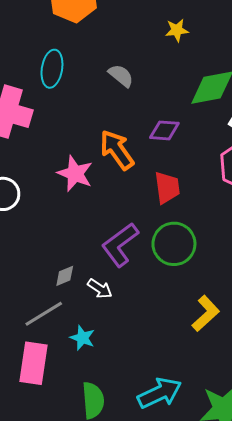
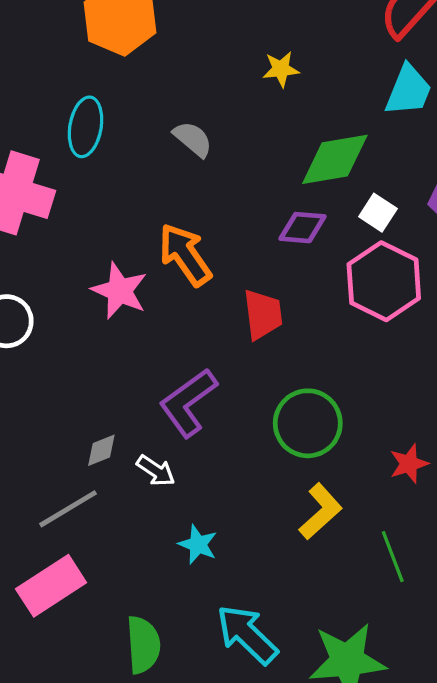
purple diamond: (164, 130) -> (302, 228), moved
green circle: (174, 244) -> (308, 423), moved
cyan star: (82, 338) -> (198, 544), moved
pink rectangle: (34, 363) -> (51, 586), turned 48
cyan arrow: (160, 393) -> (247, 635), turned -111

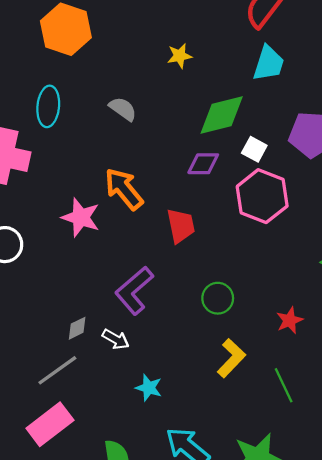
green circle: (308, 423) -> (218, 298), size x0.7

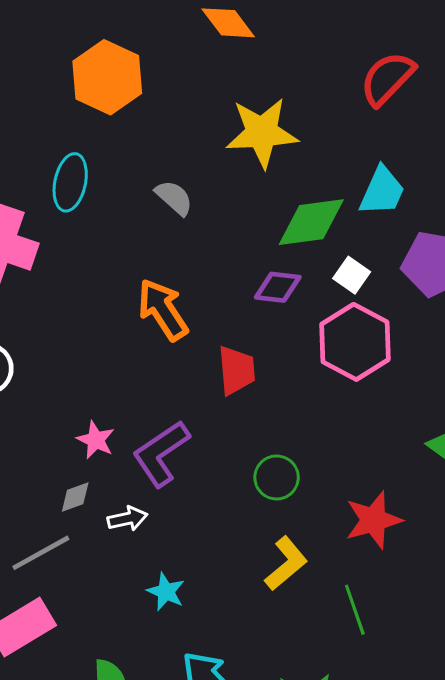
yellow star: (180, 56) -> (262, 133), size x2.0
cyan trapezoid: (269, 63) -> (382, 191), moved
pink star: (81, 217) -> (96, 440), moved, size x0.7
red star: (290, 320) -> (373, 520), size x1.5
white arrow: (116, 339) -> (127, 519), turned -48

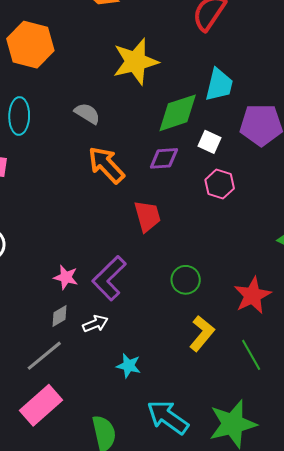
orange arrow: (163, 310) -> (106, 165), moved
pink hexagon: (355, 342) -> (220, 184), size x0.6

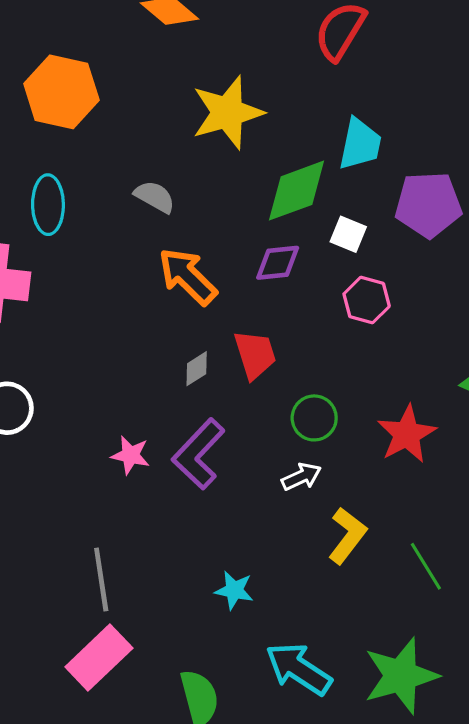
green circle: (186, 280) -> (314, 418), moved
red star: (252, 295) -> (407, 434), moved
gray diamond: (60, 316) -> (197, 369), moved
white arrow: (95, 324) -> (301, 477), moved
gray line: (44, 356) -> (101, 579), turned -57

